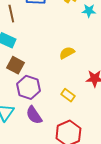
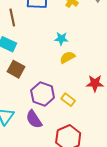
cyan star: (89, 11) -> (61, 39), moved
purple hexagon: (29, 87) -> (43, 94), moved

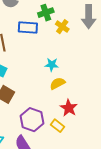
red star: (95, 83) -> (69, 108), moved, turned 30

